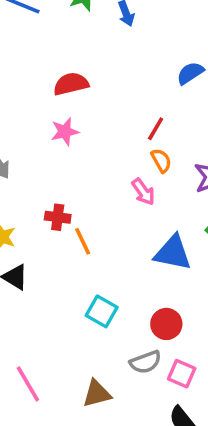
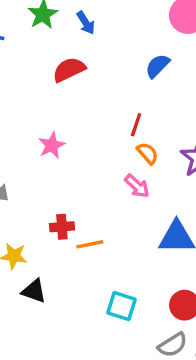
red semicircle: (71, 84) -> (69, 70), moved
orange line: (83, 241) -> (90, 244), turned -64

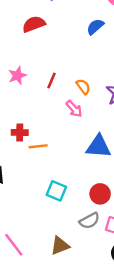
red line: (136, 125) -> (52, 81), moved

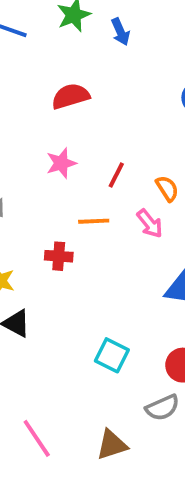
red semicircle: (34, 24) -> (71, 96), moved
orange line: (38, 146) -> (94, 221), moved

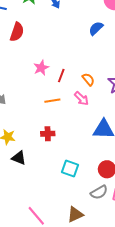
red semicircle: (71, 96) -> (17, 32), moved, turned 132
pink star: (61, 163) -> (41, 68), moved
red cross: (59, 256) -> (48, 134), moved

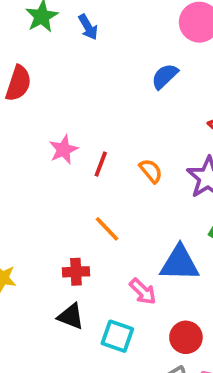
pink arrow: (81, 98) -> (143, 291), moved
orange line: (52, 101) -> (107, 229), moved, turned 56
black triangle: (19, 158) -> (71, 316), moved

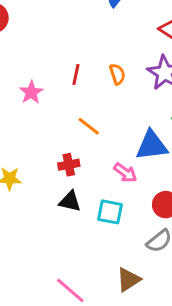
pink star: (64, 150) -> (31, 92), moved
orange semicircle: (151, 171) -> (117, 74), turned 30

